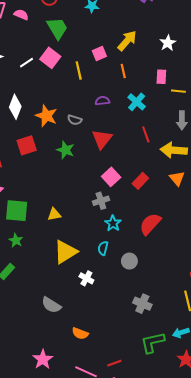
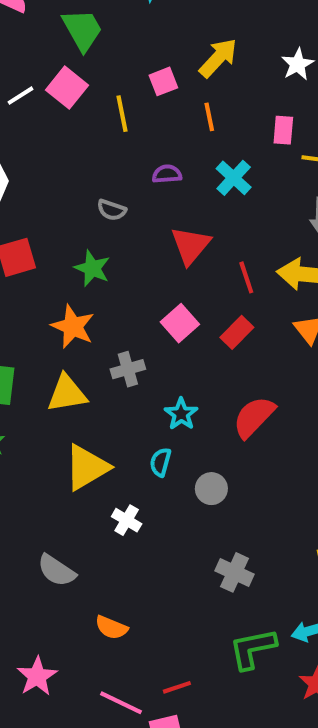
orange star: (46, 116) -> (73, 327), moved
red line: (146, 134) -> (246, 277), moved
red triangle: (102, 139) -> (191, 245), moved
gray cross: (101, 201) -> (128, 369), moved
yellow triangle: (54, 214) -> (67, 393), size x1.5

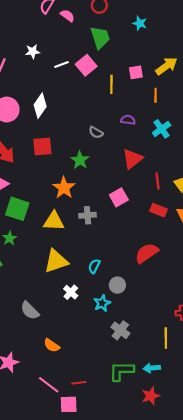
red rectangle: (237, 332) -> (159, 210), moved, turned 56
cyan star: (181, 414) -> (102, 303), moved

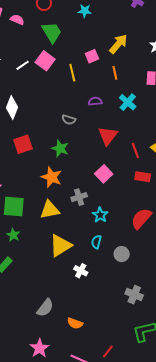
cyan star: (102, 303) -> (100, 215), moved
gray semicircle: (30, 310) -> (45, 308), moved, turned -84
red line: (79, 383) -> (108, 351), turned -32

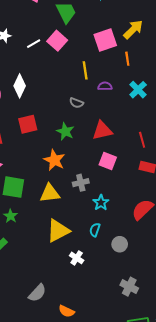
pink square: (92, 56) -> (105, 40), size x1.6
yellow line: (72, 73) -> (85, 70), moved
red triangle: (108, 136) -> (102, 131), moved, turned 35
pink square: (104, 174) -> (108, 161), turned -30

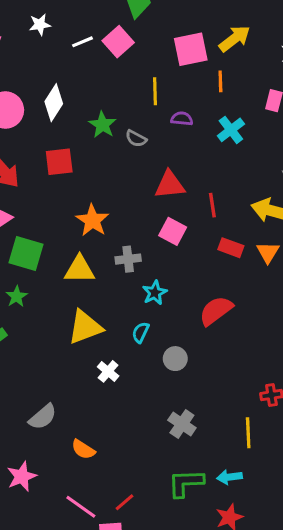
green star: (65, 131) -> (102, 125), moved
red line: (142, 140) -> (212, 205), moved

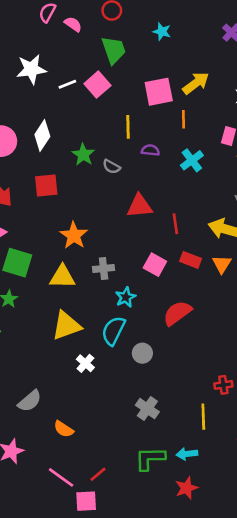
white star: (40, 25) -> (31, 69), size x1.6
pink square: (173, 231) -> (155, 265), moved
cyan semicircle: (141, 332) -> (113, 331), size x1.6

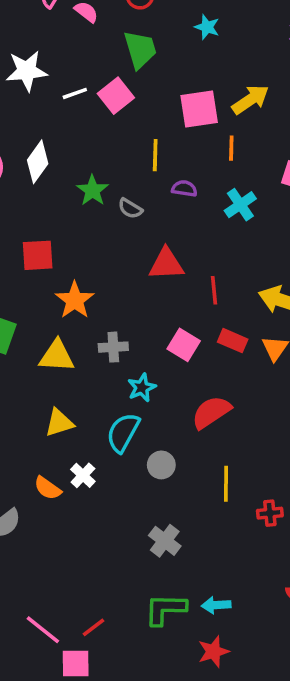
red square: (46, 185) -> (38, 255), moved
yellow triangle: (66, 326) -> (59, 423), size x0.7
yellow line: (203, 417) -> (226, 484), moved
orange semicircle: (64, 429) -> (48, 488), moved

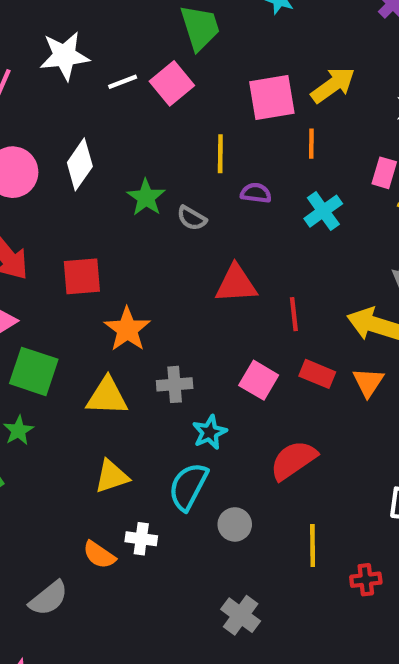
white cross: (83, 475) -> (141, 539), turned -35

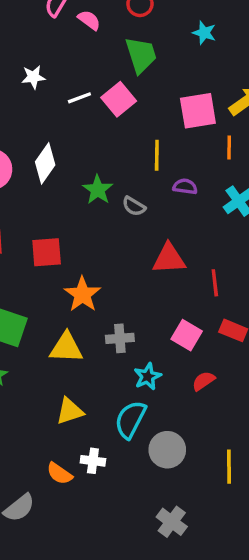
white star: (64, 56) -> (33, 77), size x0.6
red semicircle: (293, 460) -> (204, 381), moved, size x0.6
gray circle: (235, 524) -> (167, 450), size x1.4

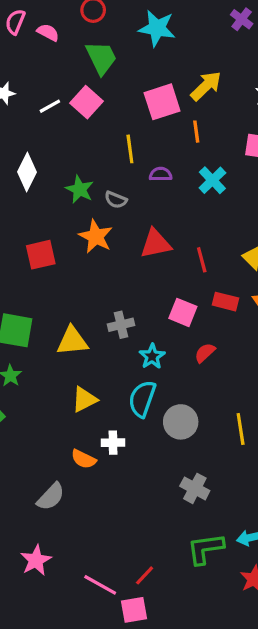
cyan star: (204, 33) -> (157, 28), size x1.6
orange star: (82, 294) -> (96, 236), moved

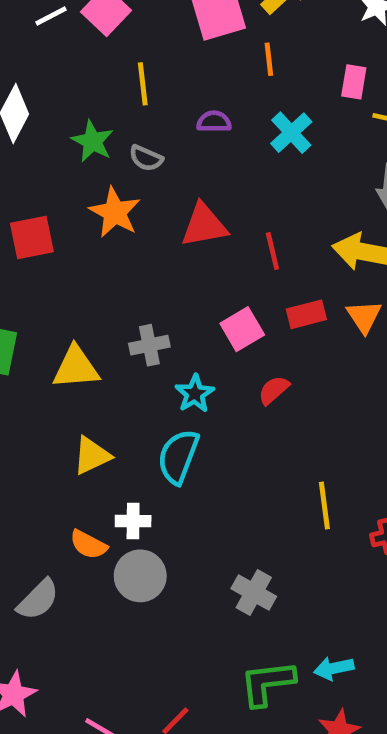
yellow line: (130, 149) -> (143, 84), moved
red rectangle: (225, 302) -> (306, 314), turned -30
pink square: (183, 312) -> (242, 329), turned 36
gray circle: (181, 422) -> (140, 576), moved

